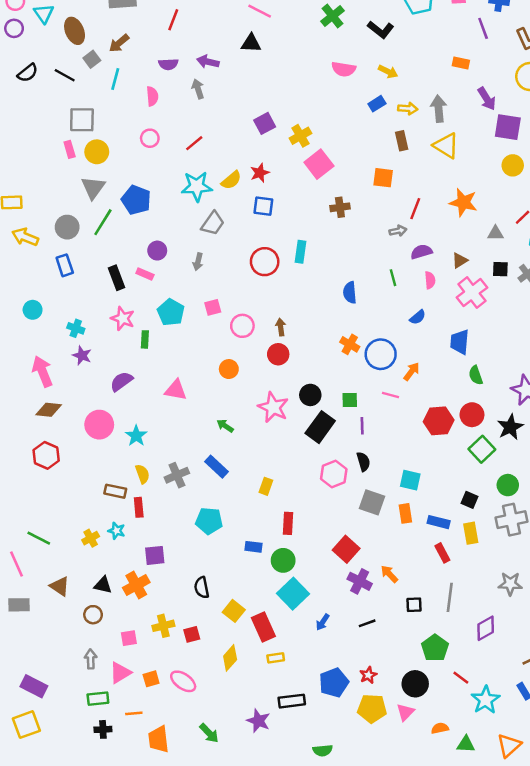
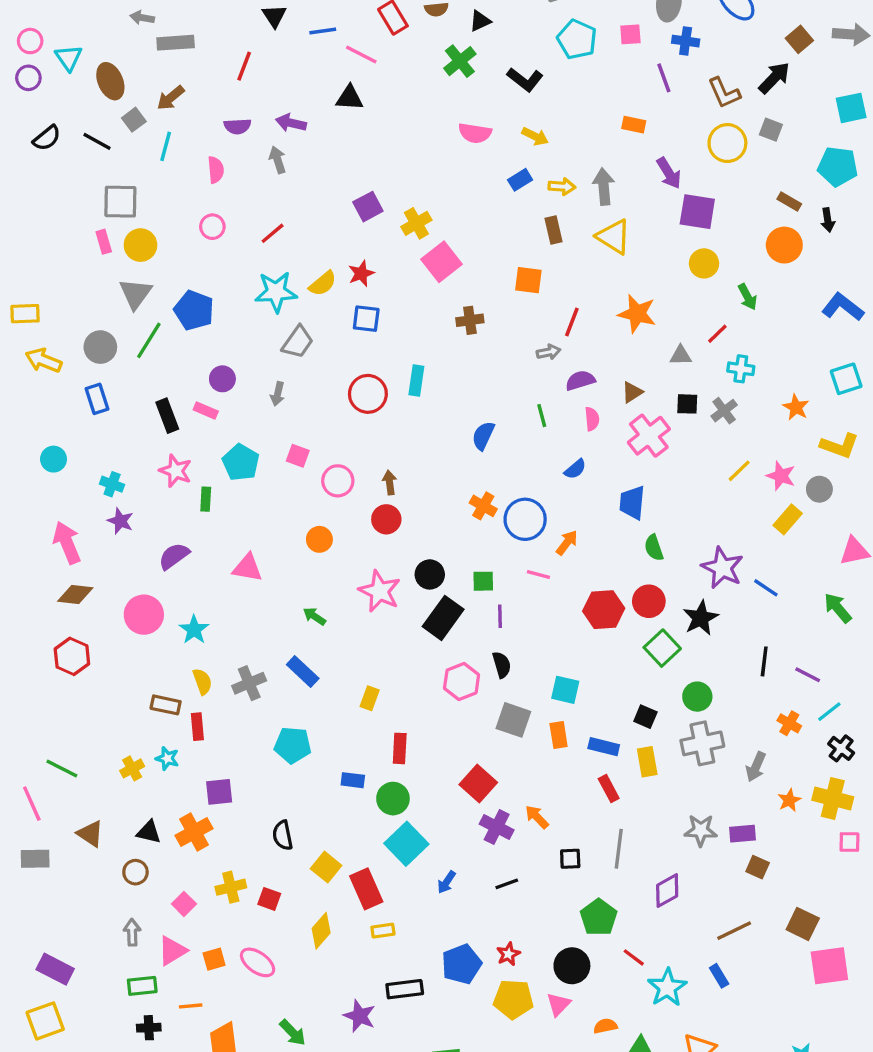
blue semicircle: (350, 293) -> (483, 436), turned 30
pink square: (213, 307) -> (298, 456), turned 35
red square: (192, 634) -> (269, 899), turned 35
pink square: (129, 638) -> (184, 904), turned -35

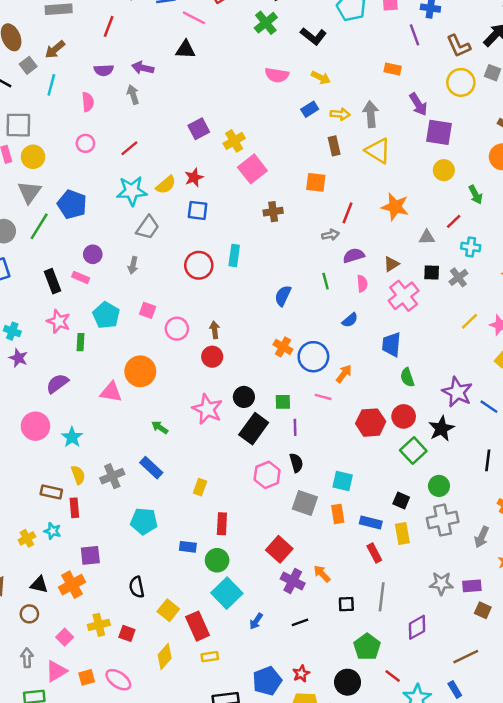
orange circle: (319, 539) -> (140, 371), moved, size x1.6

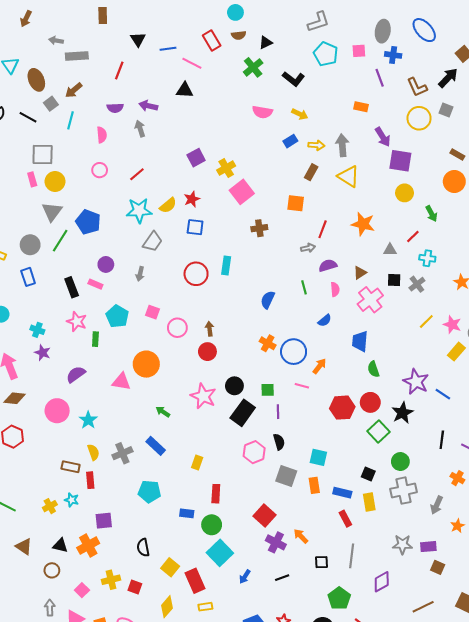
brown rectangle: (334, 146) -> (311, 172), turned 42

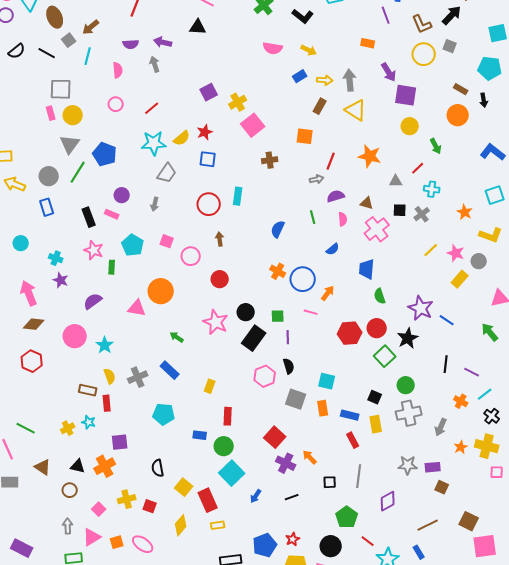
brown triangle: (360, 273) -> (367, 203), turned 48
brown arrow: (210, 329) -> (220, 239), moved

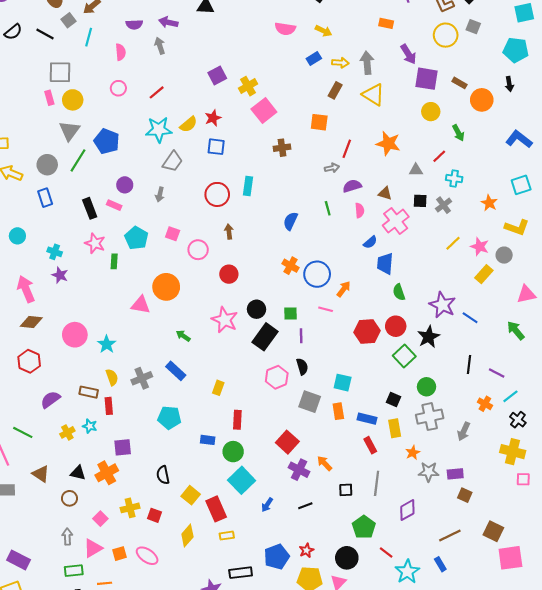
brown rectangle: (461, 89) -> (459, 83), moved
blue semicircle: (333, 249) -> (370, 242), moved
purple semicircle: (93, 301) -> (50, 400), moved
orange star: (461, 447) -> (413, 453), moved

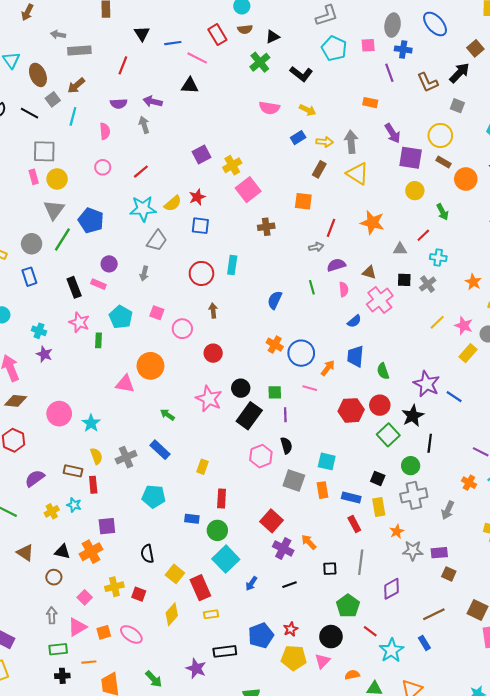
yellow circle: (446, 35) -> (440, 135), moved
blue trapezoid: (385, 264) -> (355, 356), moved
black line: (469, 364) -> (430, 443), moved

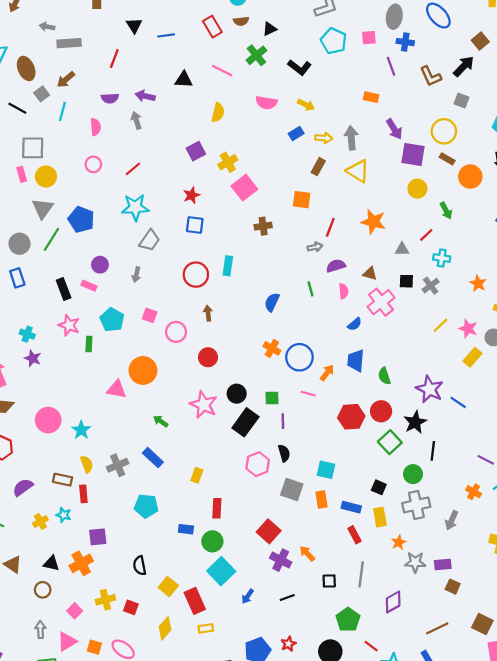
pink line: (197, 58) -> (222, 71), moved
yellow semicircle: (173, 203) -> (218, 113), moved, turned -36
orange square: (104, 632) -> (94, 647), turned 32

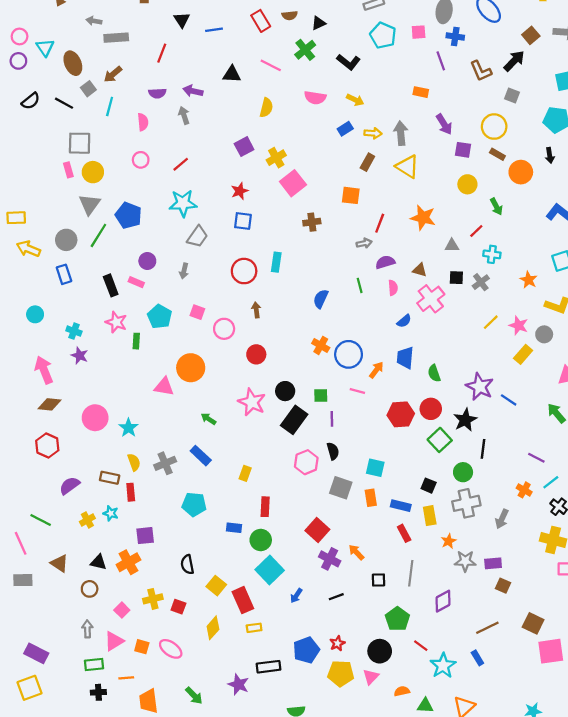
purple square: (413, 154) -> (463, 150), size x0.7

